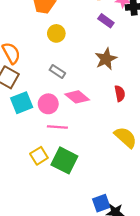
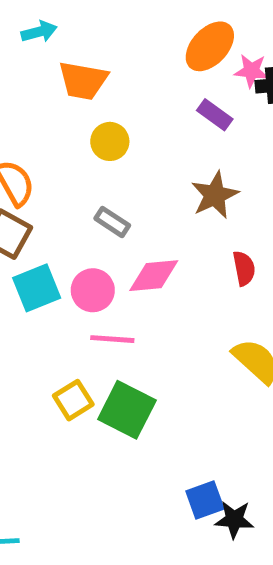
pink diamond: (77, 97) -> (154, 276), turned -45

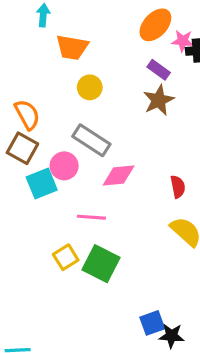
cyan arrow: (39, 32) -> (43, 15), turned -70
brown star: (215, 195) -> (159, 100), moved
gray rectangle: (112, 222) -> (91, 140), size x1.6
red semicircle: (244, 268) -> (178, 187), moved
pink circle: (93, 290) -> (64, 166), moved

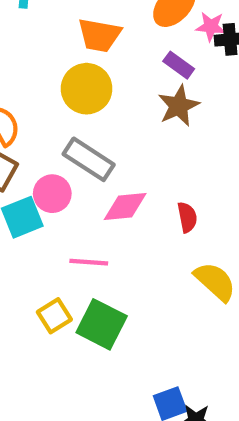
orange trapezoid: (72, 47) -> (99, 35), moved
yellow circle: (90, 87) -> (87, 89), size x1.5
red semicircle: (178, 187) -> (187, 217), moved

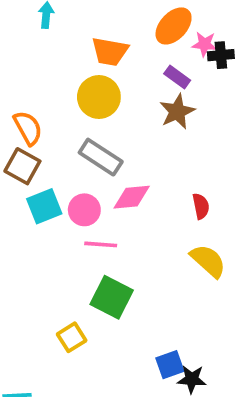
pink circle: (52, 194) -> (84, 210), moved
red semicircle: (187, 217) -> (201, 206), moved
yellow square: (54, 316) -> (72, 337), moved

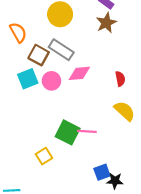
brown square: (22, 166) -> (39, 55), moved
pink line: (101, 244) -> (87, 131), moved

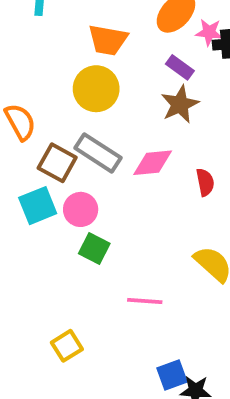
pink diamond: (79, 73) -> (153, 163), moved
red semicircle: (120, 79) -> (205, 182), moved
green square: (68, 132) -> (94, 248), moved, size x0.7

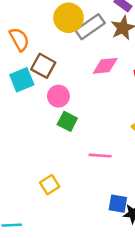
gray rectangle: (98, 153) -> (90, 27), moved, turned -68
cyan square: (38, 206) -> (22, 80), moved
blue square: (172, 375) -> (118, 204), turned 30

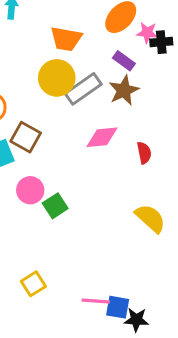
pink circle: (58, 96) -> (30, 190), moved
green square: (67, 121) -> (55, 206), turned 30
pink line: (100, 156) -> (96, 301), moved

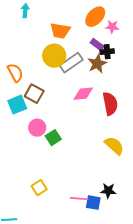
black cross: (161, 42) -> (107, 52), moved
red semicircle: (144, 153) -> (110, 104), size x1.6
black star: (136, 320) -> (108, 191), moved

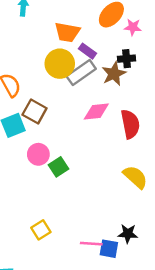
purple rectangle: (97, 45) -> (87, 51), moved

